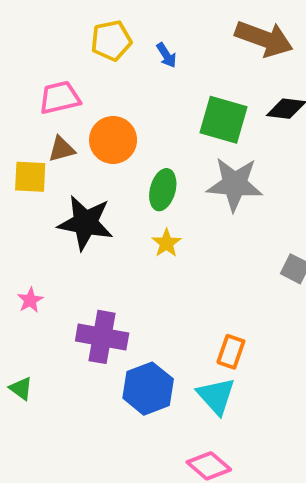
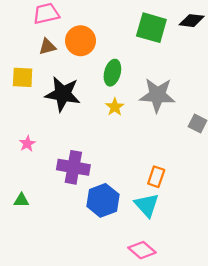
yellow square: (30, 177) -> (23, 77), moved
gray star: (235, 184) -> (157, 95), moved
green triangle: (21, 389) -> (21, 200), turned -35

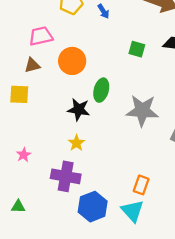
green square: (151, 28) -> (137, 49), size x0.6
brown triangle: (47, 47) -> (32, 65), moved
black star: (63, 94) -> (79, 109), moved, size x0.7
yellow star: (115, 107) -> (76, 143), moved

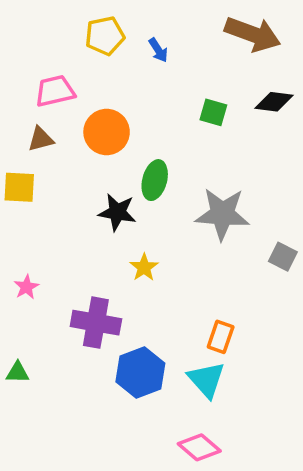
yellow star: (76, 143) -> (144, 267), moved

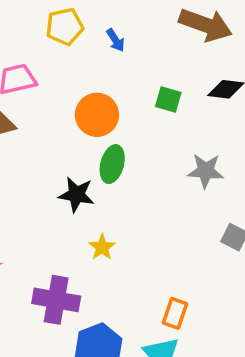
orange circle: (107, 132) -> (97, 115), moved
gray star: (222, 214) -> (206, 171), moved, size x0.7

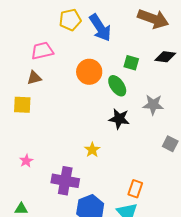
blue arrow: (116, 40) -> (100, 28), size x2.0
green ellipse: (112, 164) -> (117, 86), moved, turned -50
black star: (77, 195) -> (119, 119), moved

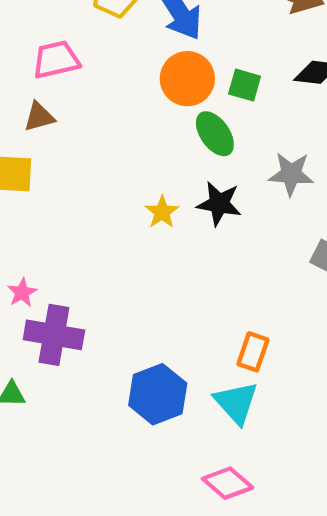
orange circle: (89, 72) -> (187, 79), moved
yellow star: (92, 150) -> (162, 212), moved
purple cross: (65, 181) -> (54, 335), moved

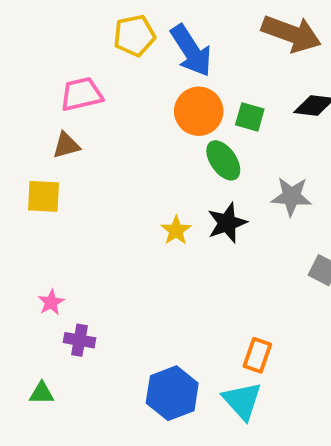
black star: (219, 204) -> (227, 223), turned -30
purple cross: (54, 335) -> (79, 340), size x0.6

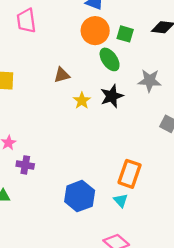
pink trapezoid: (81, 94) -> (26, 21), turned -85
brown triangle: (66, 145) -> (62, 75), moved
orange rectangle: (257, 355) -> (130, 174), size x1.4
cyan triangle: (242, 401) -> (121, 200), size x0.6

